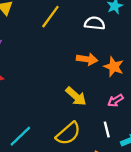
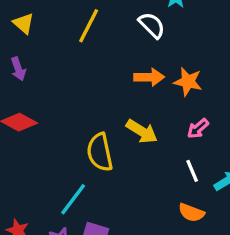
white semicircle: (95, 23) -> (152, 25), turned 48
yellow semicircle: (68, 133) -> (100, 152), moved, turned 128

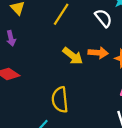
yellow arrow: (142, 131) -> (73, 56), moved

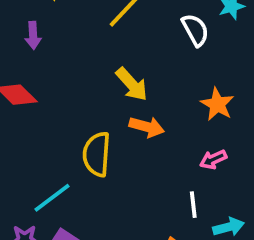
orange arrow: (98, 53) -> (147, 127), moved

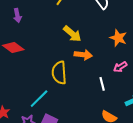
white line: (193, 205) -> (102, 84), moved

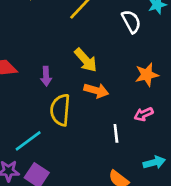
purple arrow: (17, 16) -> (46, 76), moved
orange star: (118, 38) -> (147, 75), turned 30

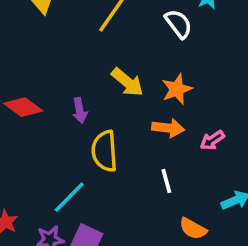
orange star: (147, 75) -> (177, 89), moved
orange arrow: (96, 91) -> (168, 128), moved
white line: (116, 133) -> (166, 181), moved

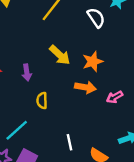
yellow semicircle: (105, 151) -> (42, 101), size x0.6
white line: (166, 181) -> (70, 142), moved

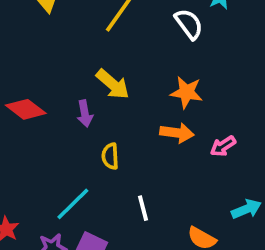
yellow arrow: (60, 55) -> (113, 84), moved
orange star: (93, 61) -> (186, 92), turned 30
white line: (70, 142) -> (143, 208), moved

